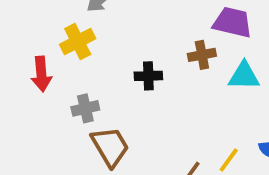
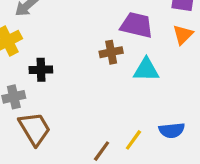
black cross: (148, 76) -> (41, 70), moved

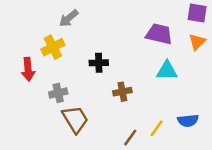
brown cross: (111, 52) -> (122, 92), moved
black cross: (41, 70) -> (99, 63), moved

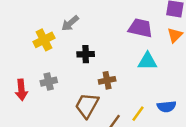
gray arrow: (69, 18) -> (70, 23), moved
red arrow: (28, 69) -> (21, 90), moved
brown trapezoid: (75, 119) -> (87, 105), moved, turned -120

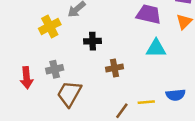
brown trapezoid: (87, 105) -> (69, 94), moved
yellow line: (138, 114) -> (146, 102), turned 49

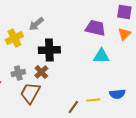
black cross: (93, 41) -> (49, 50), size x1.5
brown cross: (114, 68) -> (41, 72), moved, turned -32

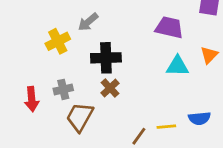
orange triangle: (124, 34) -> (209, 55), moved
brown cross: (41, 72) -> (110, 88), moved

